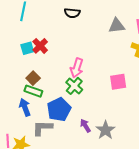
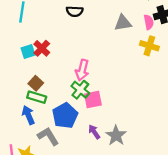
pink square: (118, 82) -> (93, 99), moved
gray L-shape: (42, 128) -> (48, 136), turned 60

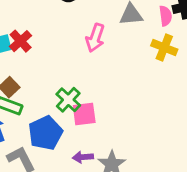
pink arrow: (82, 70) -> (95, 38), moved
purple arrow: (94, 132) -> (83, 157), turned -64

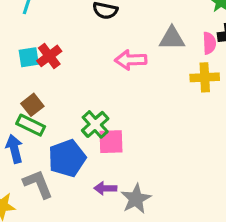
pink arrow: (95, 38) -> (131, 60), turned 64
yellow cross: (164, 48) -> (205, 77), turned -30

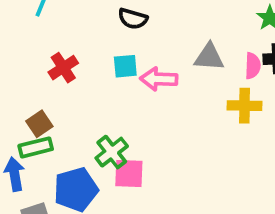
cyan square: (29, 57) -> (125, 66), moved
green rectangle: (31, 125) -> (36, 147), turned -44

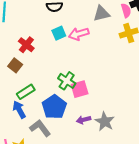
brown square: (39, 124) -> (15, 65), moved

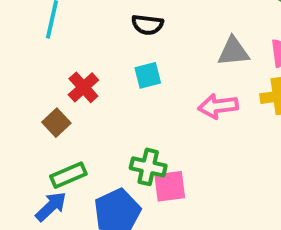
pink arrow: (79, 34) -> (218, 106), moved
green cross: (67, 81) -> (148, 167), turned -30
blue arrow: (19, 110) -> (51, 206), turned 66

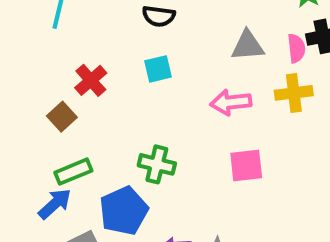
pink square: (170, 186) -> (246, 166), moved

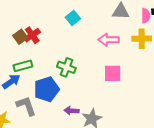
cyan square: (158, 69) -> (73, 18), turned -32
red cross: (91, 80) -> (32, 35), moved

